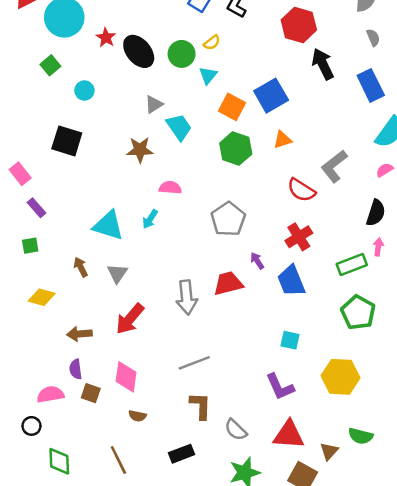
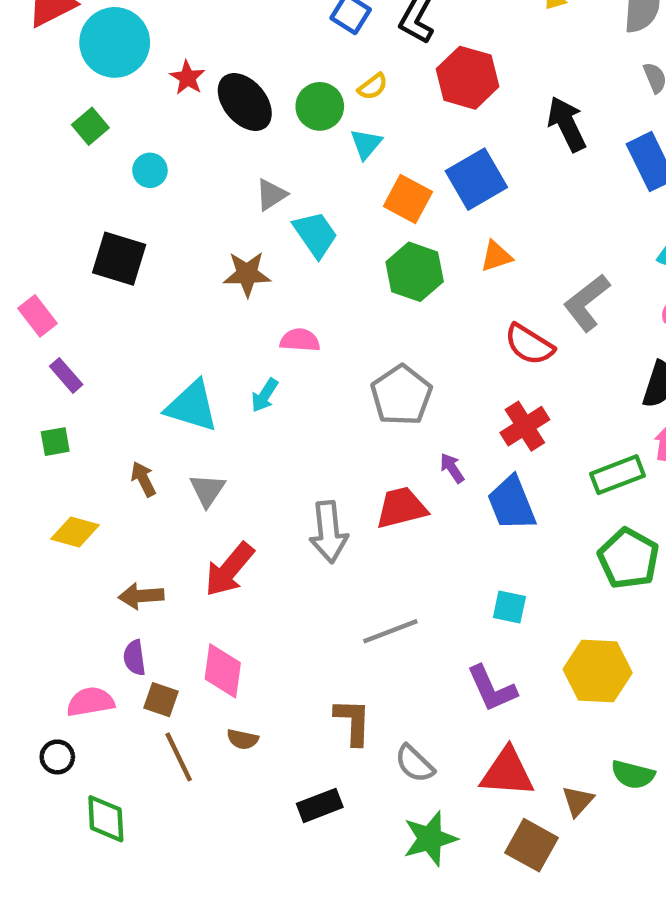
red hexagon: (299, 25) -> (468, 78), moved
gray line: (194, 363) -> (390, 631), moved
brown line: (118, 460) -> (179, 757), moved

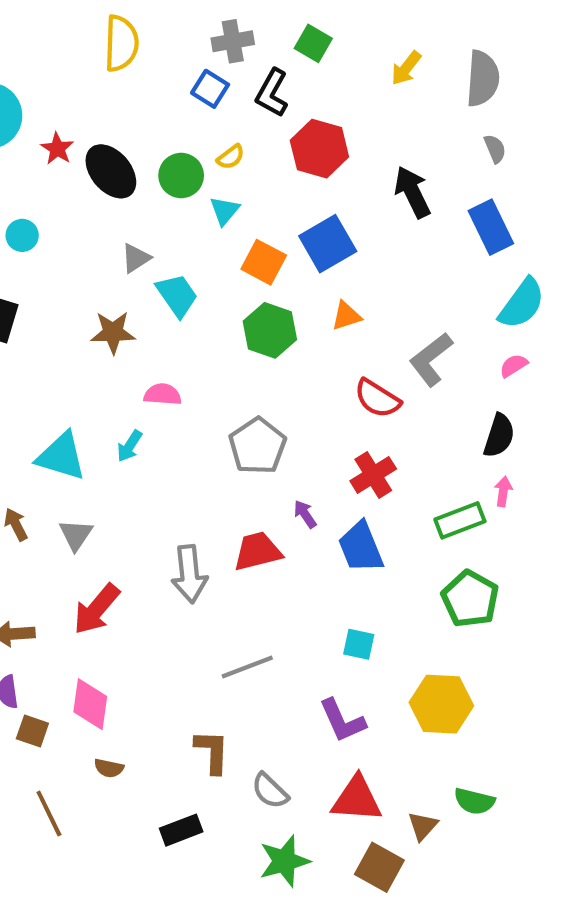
brown line: (179, 757) -> (49, 814), moved

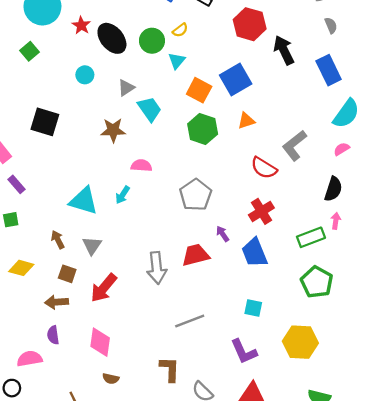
red hexagon: (319, 149) -> (250, 24), moved
cyan circle: (22, 235) -> (85, 75), moved
brown square: (32, 731) -> (67, 274), moved

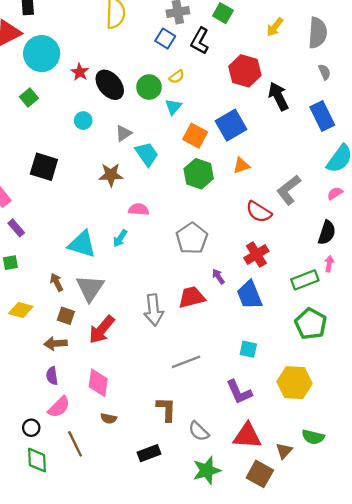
gray triangle: (92, 246) -> (90, 288), size x1.5
pink semicircle: (30, 359) -> (59, 407), moved, turned 145
black circle: (12, 388) -> (31, 428), moved

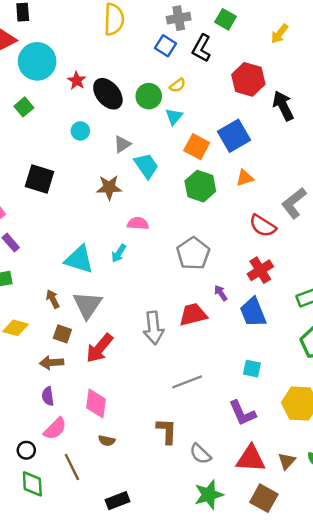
brown triangle: (284, 451) -> (287, 461), moved
black rectangle: (149, 453) -> (118, 501), moved

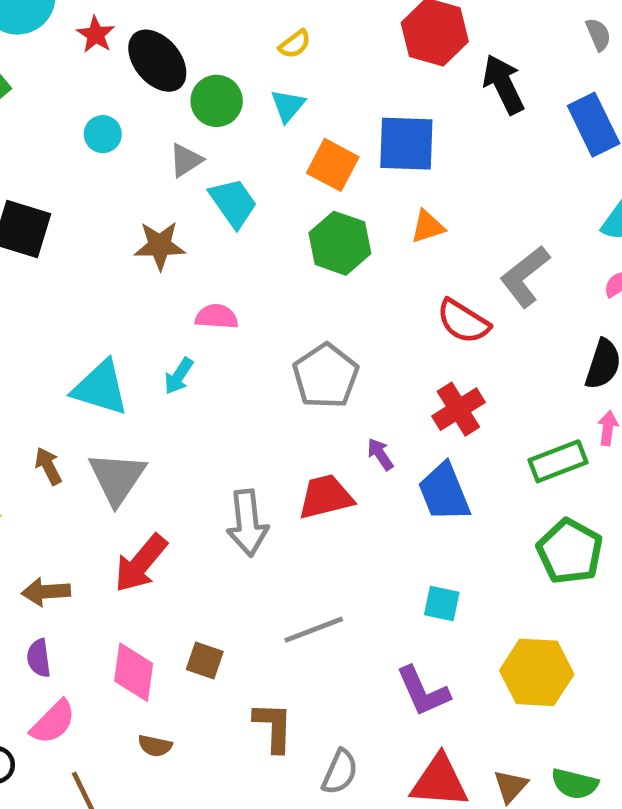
green circle: (149, 96) -> (217, 101), moved
blue square: (234, 136) -> (406, 144), turned 32
brown square: (62, 334) -> (205, 660), moved
gray semicircle: (200, 454) -> (340, 772), turned -110

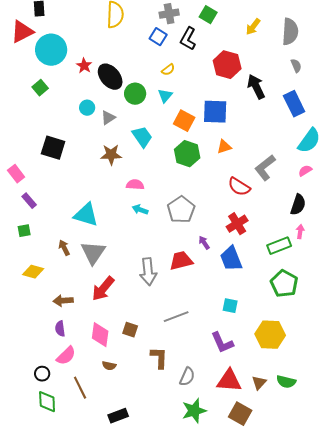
gray triangle: (186, 160) -> (108, 118), moved
cyan arrow: (179, 376) -> (140, 210), moved, turned 77

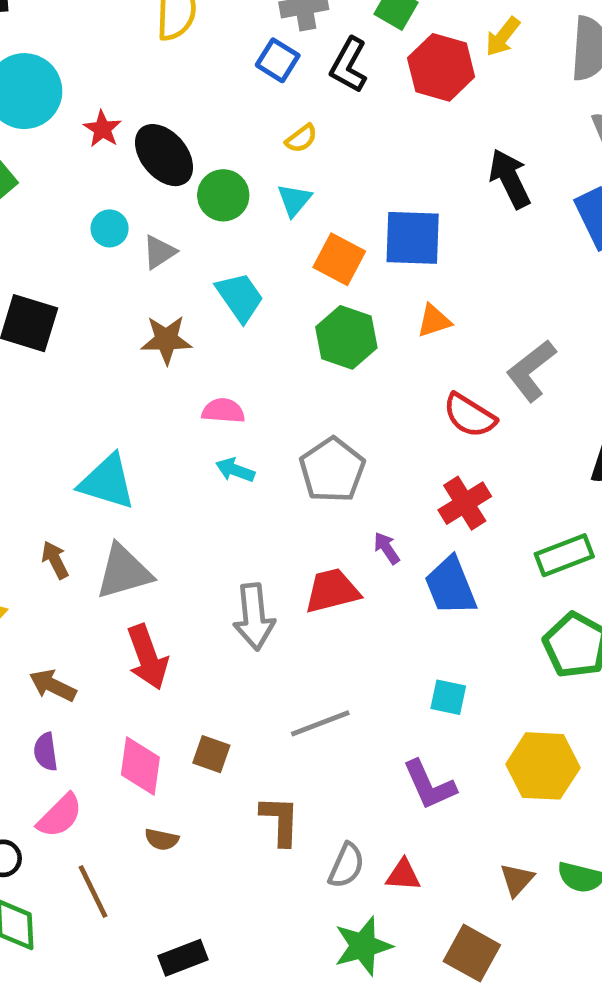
red hexagon: (227, 65) -> (441, 67), moved
gray triangle: (93, 253) -> (124, 572), turned 40
red arrow: (103, 289) -> (147, 657), turned -60
brown arrow: (63, 301) -> (53, 685), turned 30
red triangle: (229, 381) -> (403, 875), moved, size x0.6

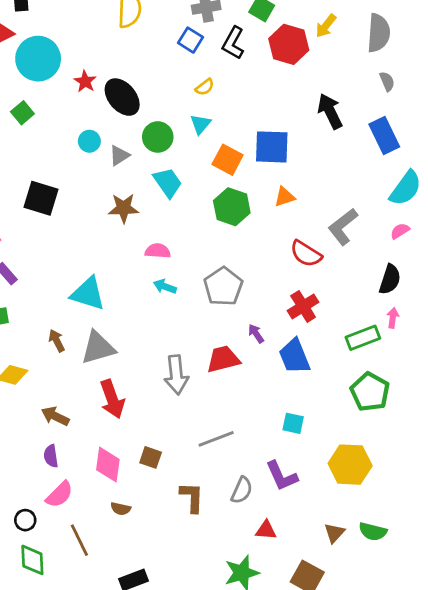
green circle: (223, 195) -> (158, 137), moved
gray semicircle: (346, 865) -> (242, 490), moved

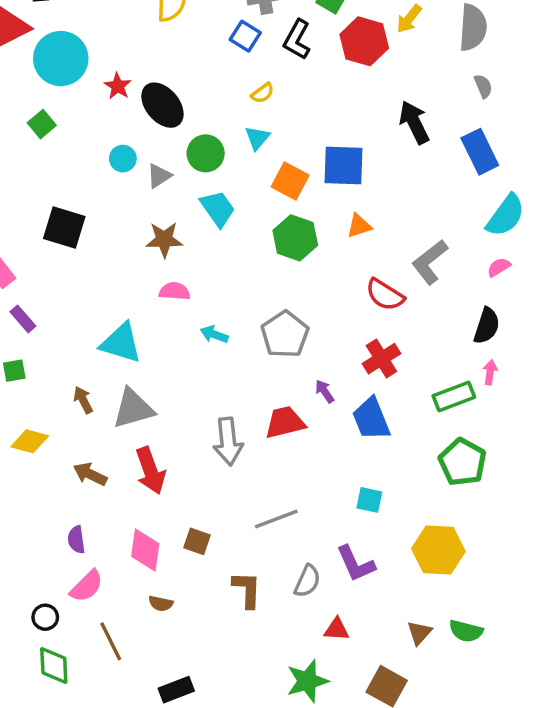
pink semicircle: (158, 251) -> (175, 291), moved
brown arrow: (55, 416) -> (90, 474), moved

